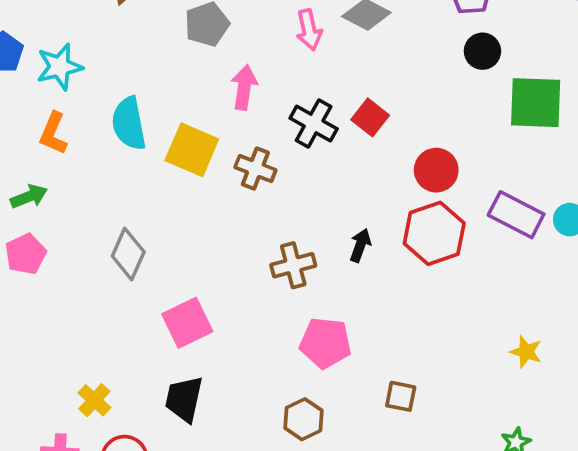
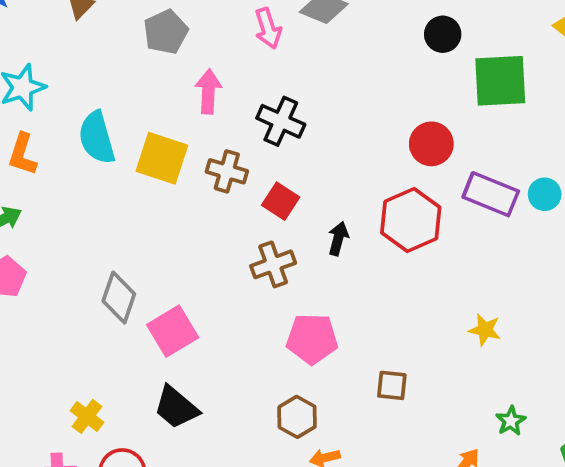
red square: (370, 117) -> (281, 201), moved
red circle: (436, 170) -> (431, 144), moved
gray diamond: (128, 254) -> (119, 298), moved
yellow star: (526, 352) -> (485, 330), moved
black trapezoid: (184, 399) -> (176, 407), turned -57

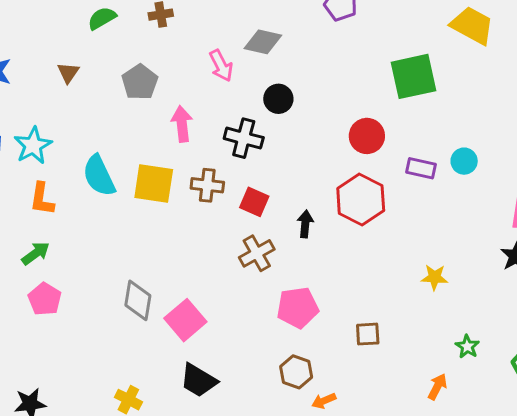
black circle: (443, 34) -> (278, 99), moved
purple rectangle: (491, 194) -> (421, 168), size x0.7

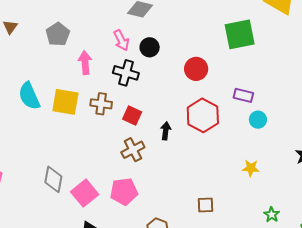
pink arrow: (221, 66) -> (121, 40), moved
red circle: (367, 136) -> (196, 69), moved
cyan circle: (464, 161) -> (258, 120), moved
pink pentagon: (298, 308) -> (124, 191), moved

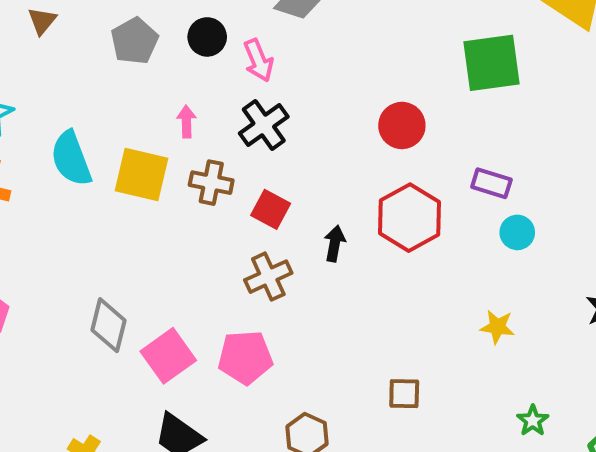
black circle: (150, 47) -> (207, 37), moved
pink arrow: (85, 63) -> (186, 121), moved, size x0.7
black cross: (126, 73) -> (264, 125), turned 35

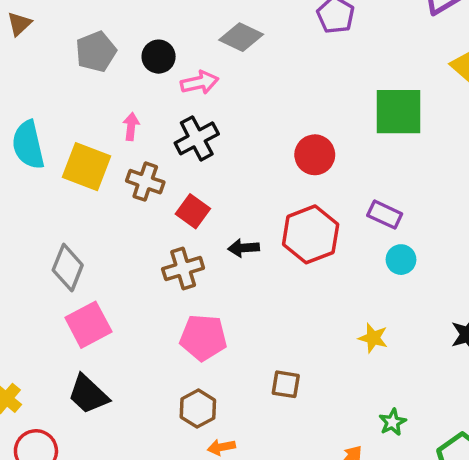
pink arrow: (258, 60) -> (200, 83), turned -87
black arrow: (335, 243) -> (244, 248), turned -112
gray diamond: (109, 325) -> (68, 268), moved
pink pentagon: (245, 357) -> (203, 338), moved

